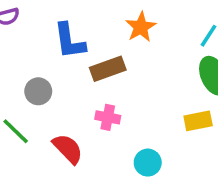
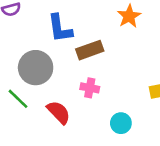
orange star: (141, 27) -> (129, 16), moved
gray circle: (38, 91) -> (36, 68), size x1.6

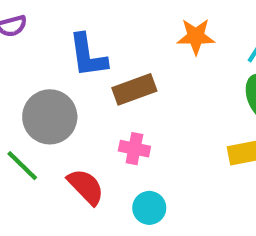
orange star: (129, 16) -> (196, 36), turned 30
cyan circle: (121, 123) -> (149, 208), moved

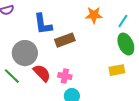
pink cross: (134, 149) -> (65, 76), moved
red semicircle: (86, 187) -> (42, 73), moved

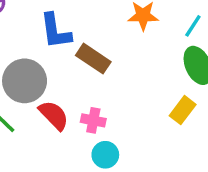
brown rectangle: (65, 40) -> (93, 59), turned 54
yellow rectangle: (117, 70) -> (183, 110), turned -42

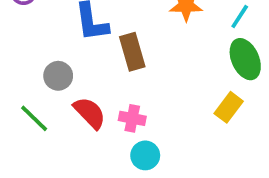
brown rectangle: (93, 59) -> (132, 52), turned 40
gray circle: (25, 81) -> (58, 76), size x0.6

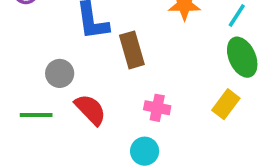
green line: (34, 118) -> (36, 115), turned -44
pink cross: (132, 118) -> (157, 108), moved

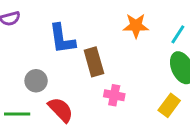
pink cross: (157, 108) -> (114, 95), moved

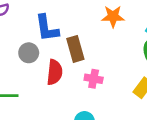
gray circle: (36, 81) -> (29, 53), moved
red semicircle: (61, 110) -> (55, 72), moved, turned 50

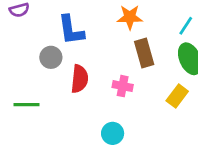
orange star: (113, 16) -> (130, 17), moved
brown rectangle: (75, 49) -> (144, 53), moved

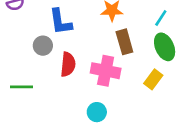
pink cross: (123, 86) -> (106, 71), size x1.6

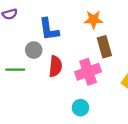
pink cross: (106, 71) -> (88, 72), turned -30
green line: (22, 87) -> (15, 70), moved

